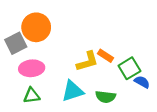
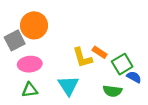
yellow L-shape: (87, 61) -> (82, 58), turned 90
cyan triangle: (73, 91) -> (68, 86), turned -45
green semicircle: (106, 97) -> (112, 91), moved

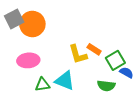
gray square: (15, 40) -> (14, 19), moved
cyan triangle: (68, 86) -> (65, 81), turned -35
green triangle: (30, 90) -> (42, 85), moved

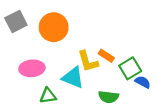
orange circle: (32, 24) -> (54, 27), moved
cyan triangle: (65, 81) -> (73, 77), moved
green semicircle: (106, 86) -> (108, 97), moved

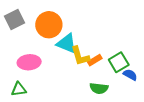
orange rectangle: (106, 56) -> (95, 60), moved, turned -64
cyan triangle: (73, 77) -> (67, 43), moved
green triangle: (48, 96) -> (19, 89), moved

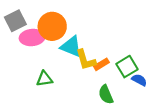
pink ellipse: (29, 62) -> (32, 38), moved
green semicircle: (99, 88) -> (106, 94), turned 60
green triangle: (19, 89) -> (44, 79), moved

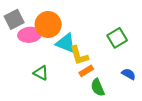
orange rectangle: (101, 64) -> (86, 71), moved
green square: (127, 67) -> (117, 38), moved
green triangle: (44, 79) -> (41, 73), turned 35

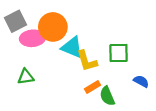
green square: (117, 38) -> (119, 53), moved, turned 30
orange rectangle: (86, 71) -> (92, 87), moved
green triangle: (41, 73) -> (26, 77), moved, turned -35

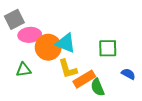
orange circle: (53, 27) -> (48, 47), moved
yellow L-shape: (87, 61) -> (68, 69), moved
orange rectangle: (92, 87) -> (84, 79), size x1.5

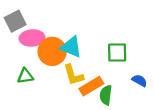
green semicircle: (98, 87) -> (106, 95), turned 30

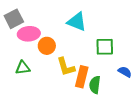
cyan triangle: (71, 47) -> (77, 22), moved
orange circle: (52, 51) -> (47, 46), size x0.7
orange rectangle: (91, 86) -> (82, 77), turned -45

